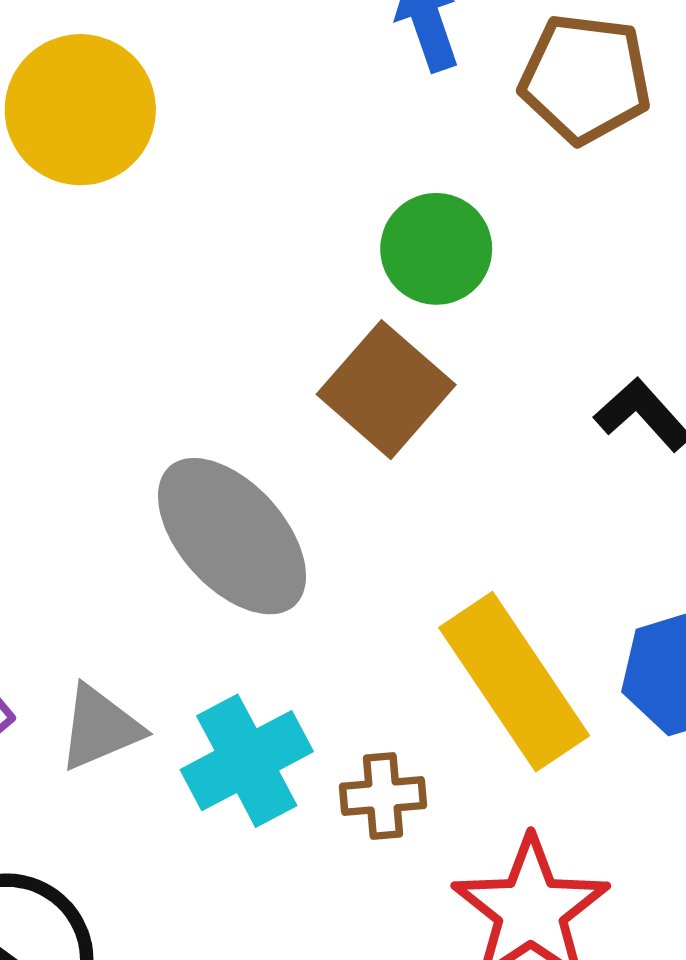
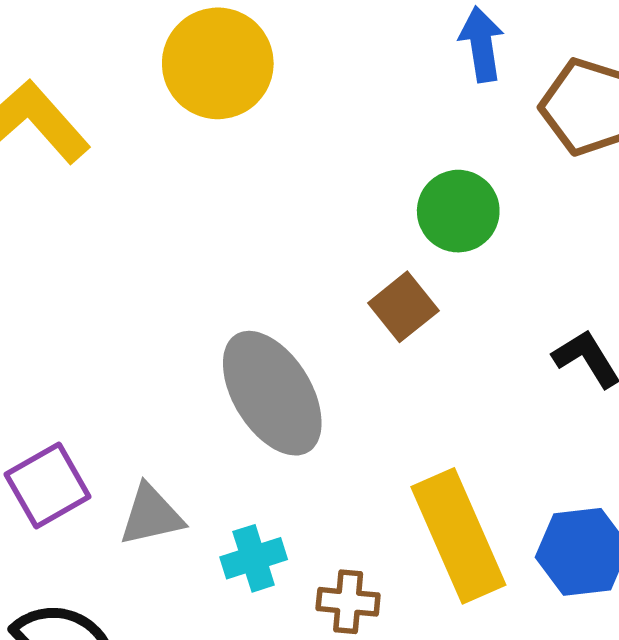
brown square: (386, 390) -> (403, 307), size x0.7
cyan cross: (247, 761) -> (254, 558), size x0.7

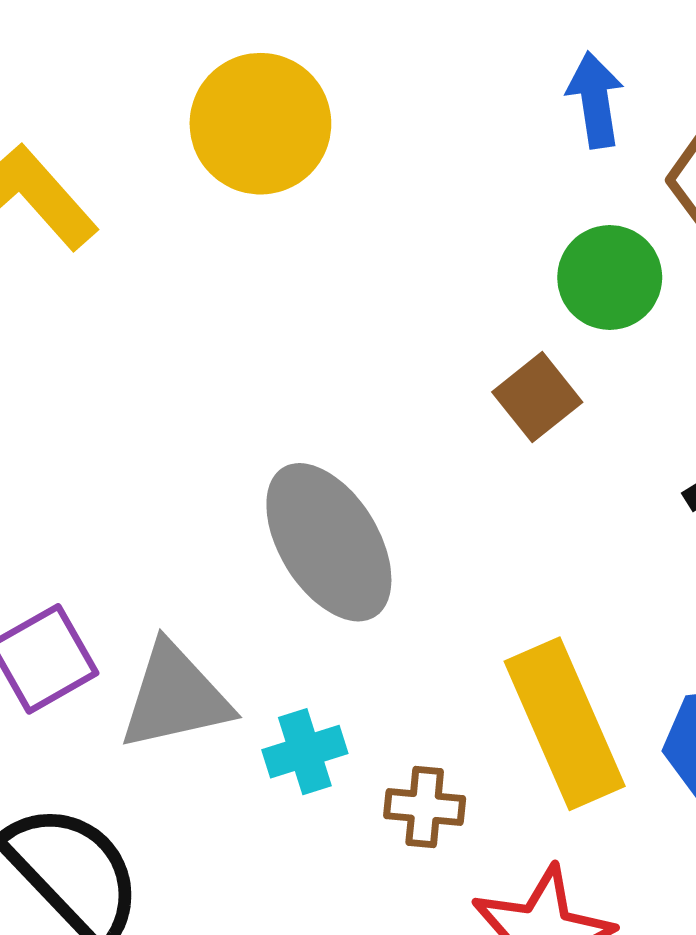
green circle: (458, 211) -> (610, 277), moved
brown square: (403, 307) -> (537, 397), moved
gray triangle: (151, 515) -> (175, 697), size x1.4

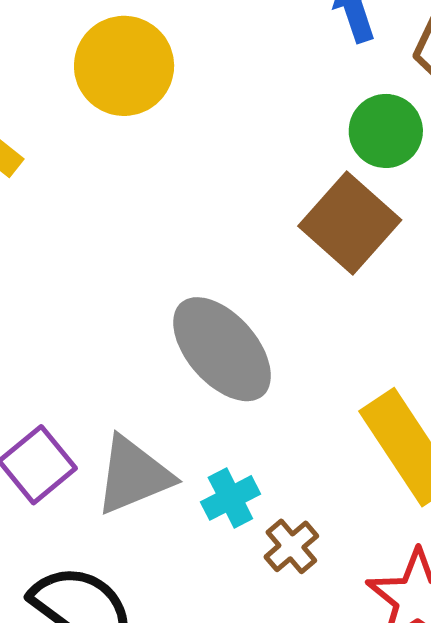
brown square: (537, 397) -> (350, 223), size x1.6
brown cross: (425, 807) -> (291, 546), moved, turned -36

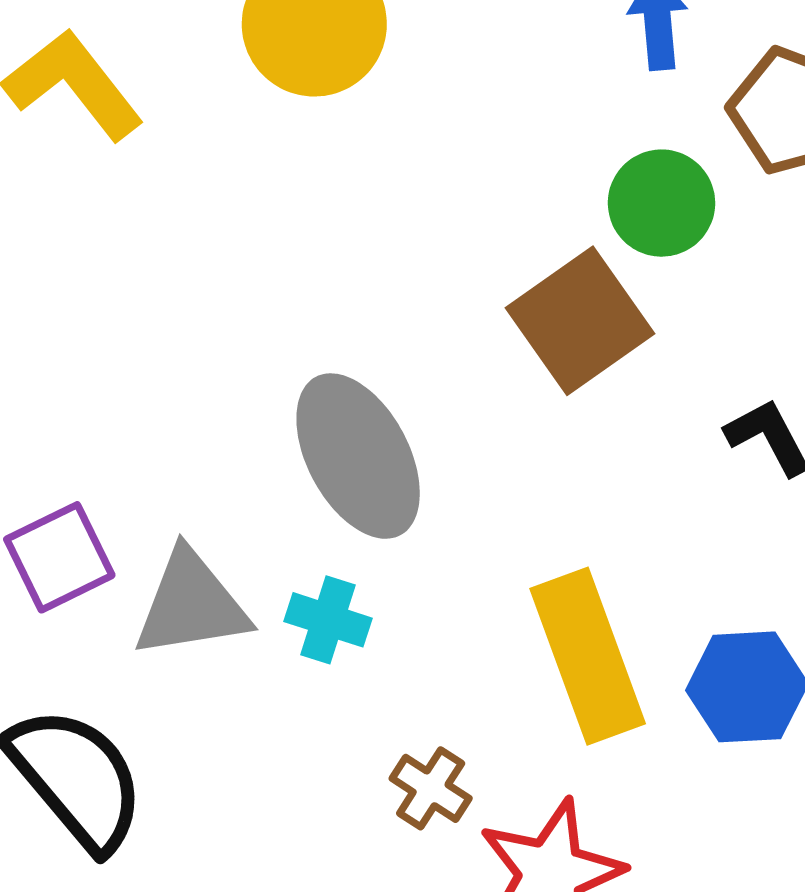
cyan cross: (230, 498) -> (328, 620), moved, turned 32
brown cross: (291, 546) -> (431, 788), moved, turned -30

